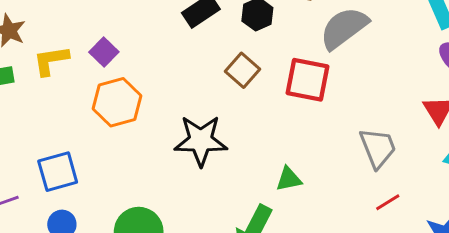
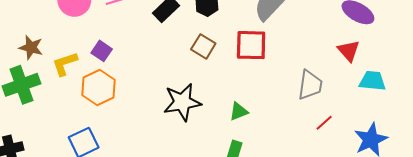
orange hexagon: (117, 102) -> (98, 87), moved
gray trapezoid: (378, 148) -> (310, 85), turned 40
green triangle: (289, 179) -> (239, 111), moved

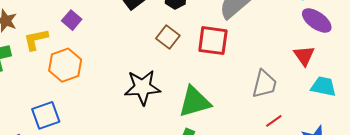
purple square: (102, 51) -> (72, 20), moved
green triangle: (239, 111) -> (195, 102), size x1.8

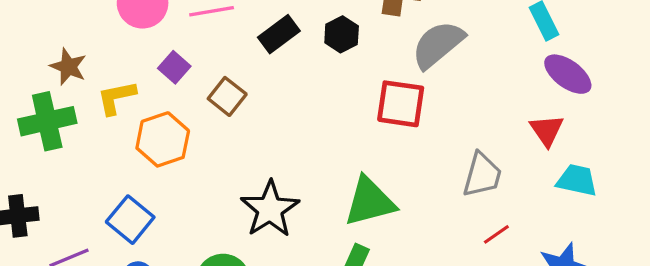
brown square: (168, 37) -> (227, 96), moved
black star: (142, 87) -> (270, 209), moved, turned -30
blue square: (46, 115) -> (130, 220), turned -32

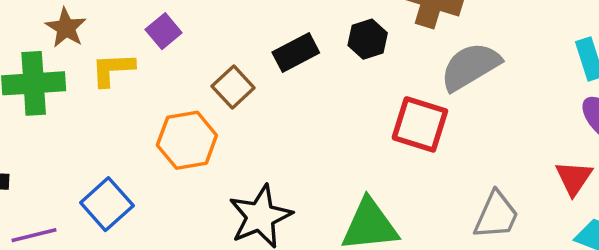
black rectangle: (279, 34) -> (296, 53), moved
purple square: (174, 67) -> (164, 31), moved
orange hexagon: (163, 139) -> (187, 140), moved

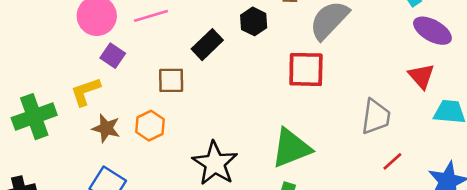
brown star: (66, 28) -> (106, 128), moved
brown square: (233, 87) -> (171, 80), turned -32
orange hexagon: (187, 140) -> (150, 126), size x0.7

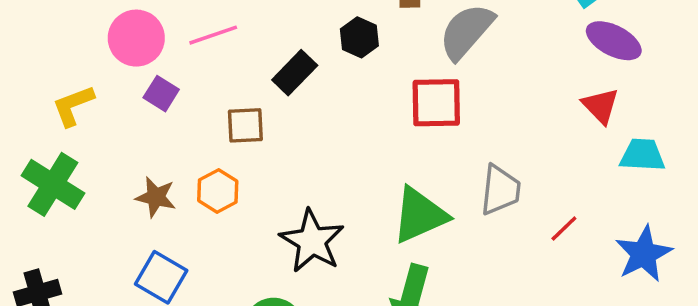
yellow L-shape: (85, 92) -> (73, 106), moved
green cross: (34, 117) -> (53, 184), turned -36
gray trapezoid: (376, 117) -> (500, 190), moved

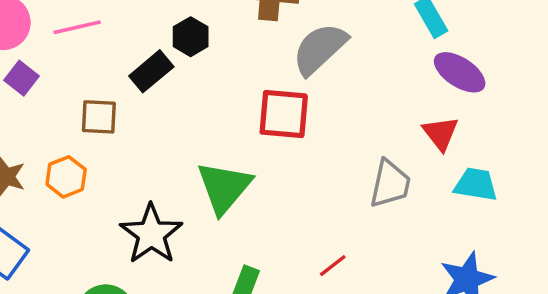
black hexagon: (359, 37) -> (191, 37), moved
gray trapezoid: (500, 190) -> (390, 184), moved
green triangle: (420, 215) -> (224, 187), moved, turned -32
red line: (564, 229) -> (333, 266), moved

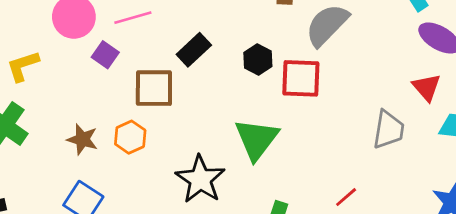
black hexagon: (191, 37) -> (258, 60), moved
purple square: (22, 78) -> (105, 55), moved
brown square: (99, 117) -> (154, 88), size x1.4

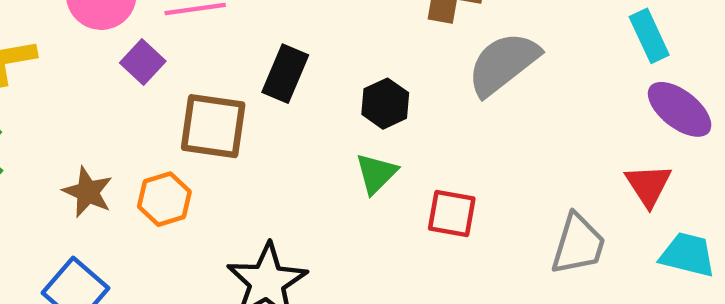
black rectangle: (194, 50) -> (285, 74), turned -32
red square: (301, 78) -> (452, 214), moved, size x0.7
green triangle: (257, 139) -> (376, 174), moved, size x0.6

